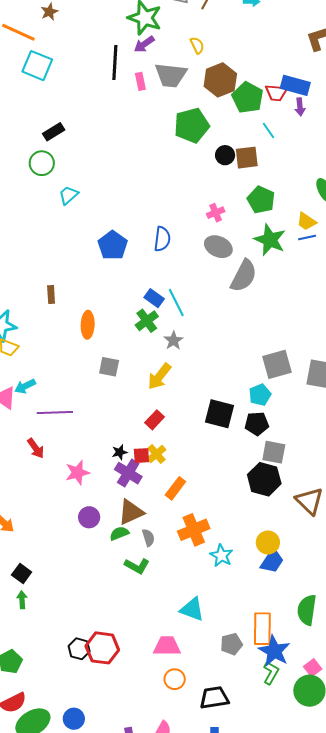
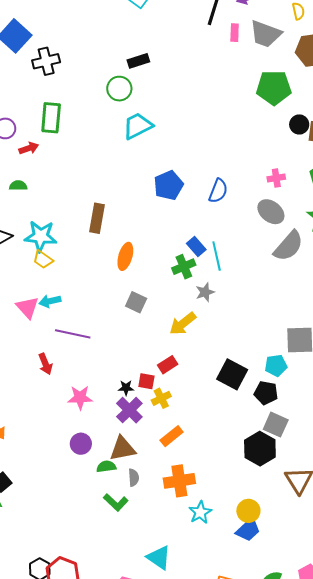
cyan trapezoid: (69, 195) -> (138, 126), size x1.5
brown rectangle: (51, 294) -> (97, 218), size x1.6
red square: (141, 456) -> (146, 381), moved

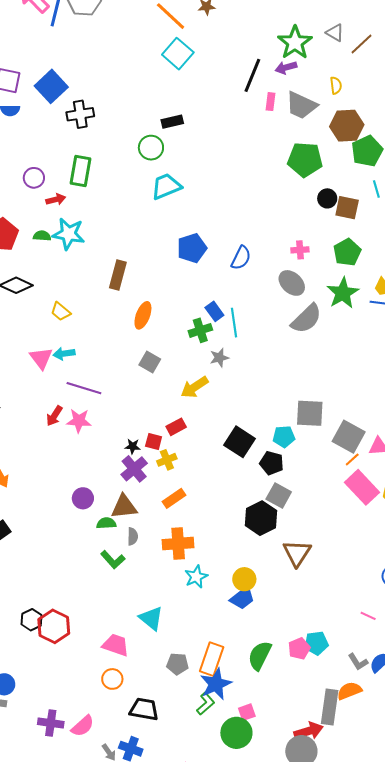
cyan star: (41, 236) -> (69, 234), moved
red arrow: (45, 364) -> (54, 416), turned 50
pink star: (80, 398) -> (79, 421), moved

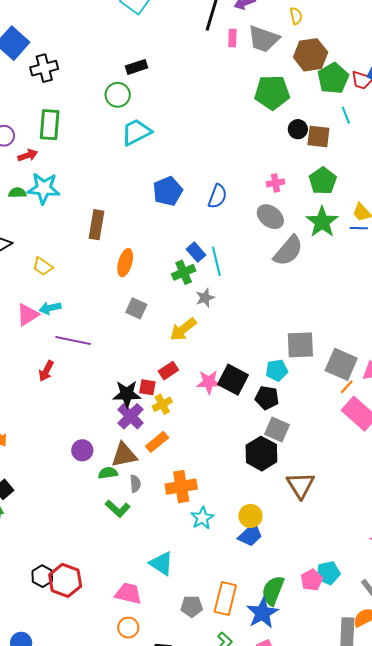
pink triangle: (41, 358) -> (28, 315), turned 40
pink star: (79, 421) -> (209, 382), moved
black star: (133, 446) -> (127, 394), size x1.8
orange rectangle: (174, 498) -> (157, 442), moved
blue star: (216, 684) -> (262, 613), moved

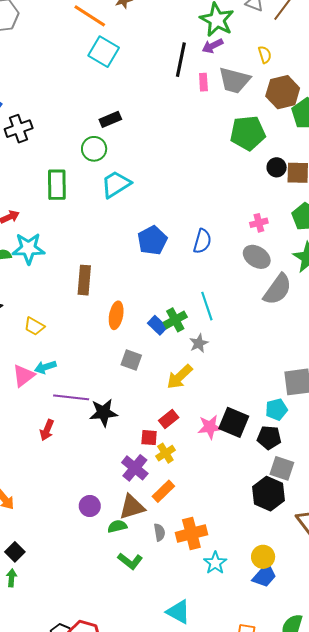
green rectangle: (50, 125) -> (57, 185), moved
blue rectangle: (196, 252) -> (157, 325), moved
black star: (127, 394) -> (103, 413), moved
gray semicircle: (135, 484) -> (159, 532), moved

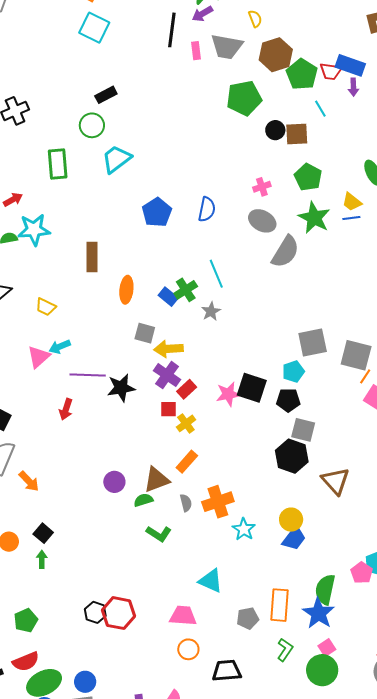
yellow arrow: (180, 377) -> (168, 349), moved, turned 44
purple cross: (135, 468) -> (167, 375), moved

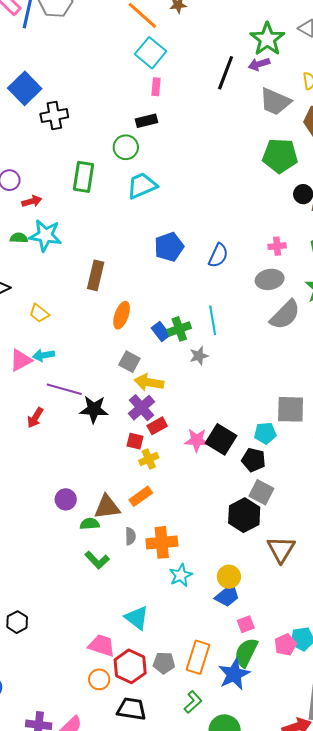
pink rectangle: (196, 51) -> (156, 87), moved
gray ellipse: (262, 221) -> (270, 279), turned -52
red hexagon: (118, 613) -> (130, 666), moved
pink square: (327, 648) -> (246, 624), moved

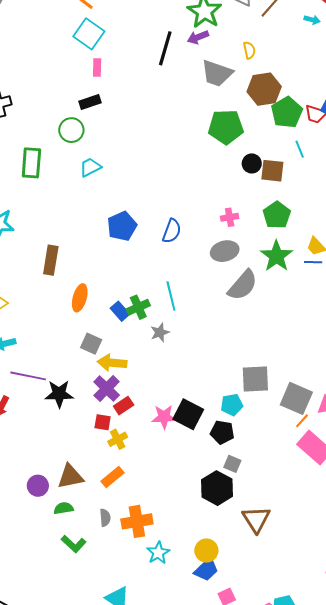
cyan trapezoid: (142, 186) -> (90, 167), size x0.7
gray square: (261, 492) -> (232, 464), size x0.7
brown triangle: (107, 507) -> (70, 477), moved

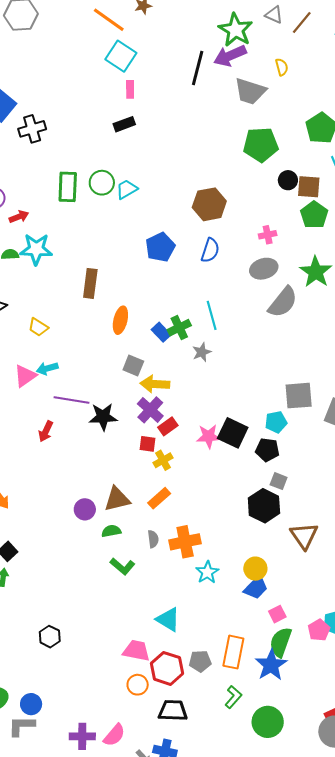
purple arrow: (198, 37) -> (230, 56), size x1.5
brown hexagon: (264, 89) -> (209, 204), moved
green circle: (71, 130) -> (102, 183), moved
green pentagon: (277, 215) -> (314, 215), moved

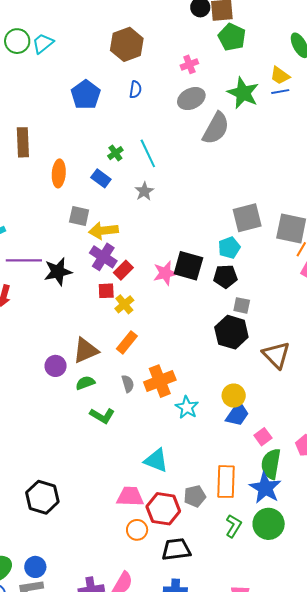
blue semicircle: (210, 250) -> (135, 89), size x0.7
green cross: (179, 328) -> (115, 153), moved, size x0.7
black hexagon: (50, 637) -> (42, 497), size x1.5
green circle: (268, 722) -> (269, 524), moved

